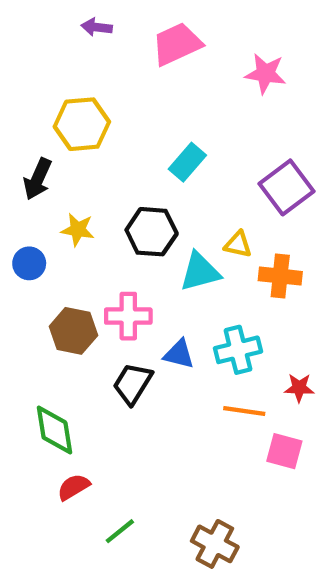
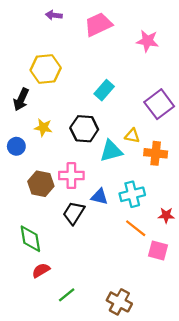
orange line: (244, 411) -> (136, 228), turned 30

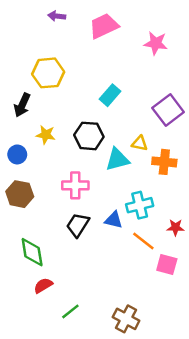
brown hexagon: (41, 184) -> (20, 194), moved
blue triangle: (99, 197) -> (114, 220), moved

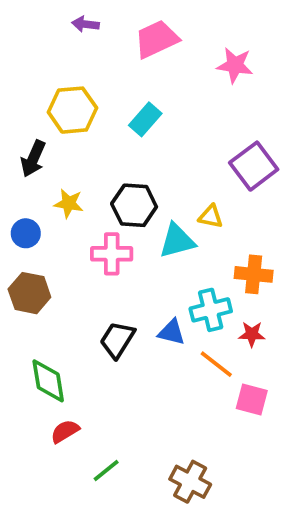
cyan rectangle: (110, 95) -> (145, 119), moved
orange cross: (164, 162) -> (254, 274), moved
pink cross: (75, 185) -> (112, 254), moved
red star: (175, 227) -> (252, 334), moved

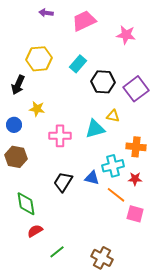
black hexagon: (134, 205) -> (103, 82), moved

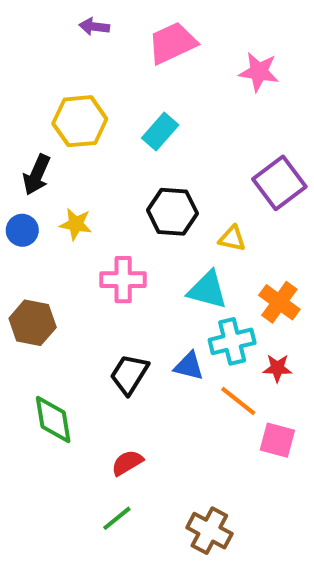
black hexagon: (103, 82) -> (172, 212), moved
blue circle: (14, 125) -> (22, 230), moved
cyan triangle: (95, 129) -> (207, 290), moved, turned 30
orange cross: (136, 147) -> (279, 302), turned 30
red semicircle: (35, 231) -> (127, 463), moved

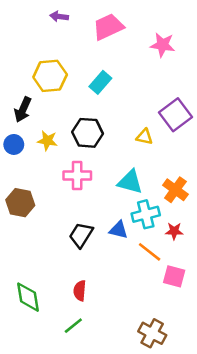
black hexagon: (172, 212) -> (88, 133), moved
yellow triangle: (232, 238) -> (144, 137), moved
green diamond: (53, 420) -> (28, 297), moved
red semicircle: (127, 463) -> (80, 291), turned -54
brown cross: (209, 531) -> (152, 333), moved

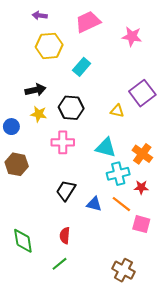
purple arrow: (59, 16) -> (40, 16), moved
yellow hexagon: (50, 76) -> (49, 46), moved
black arrow: (23, 110) -> (35, 90), moved, turned -126
blue circle: (14, 144) -> (11, 127), moved
blue triangle: (119, 230) -> (94, 204), moved

